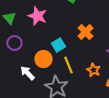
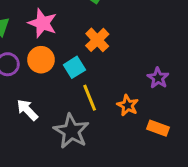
orange cross: (85, 32) -> (97, 40), moved
orange circle: (43, 59) -> (41, 60), moved

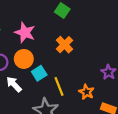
cyan square: (74, 67) -> (39, 73), moved
white arrow: (27, 110) -> (14, 84), moved

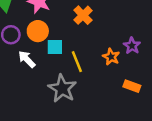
cyan square: (39, 73) -> (55, 47), turned 32
orange star: (86, 92) -> (111, 57), moved

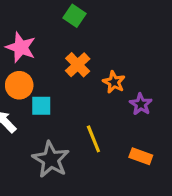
orange star: (111, 57) -> (114, 82), moved
yellow line: (77, 62) -> (93, 139), moved

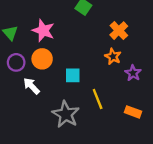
orange cross: (78, 65) -> (119, 31), moved
cyan square: (41, 106) -> (73, 75), moved

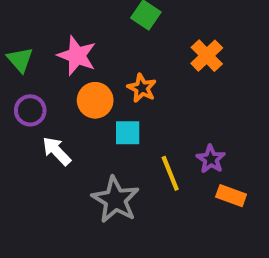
orange star: (113, 57) -> (142, 88), moved
orange circle: (42, 59) -> (95, 100), moved
purple star: (133, 73) -> (211, 159), moved

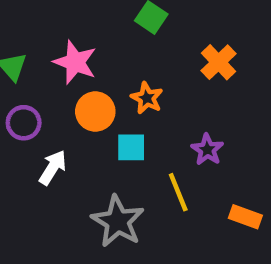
white arrow: (57, 151) -> (53, 168), turned 76
purple star: (211, 159) -> (207, 150), moved

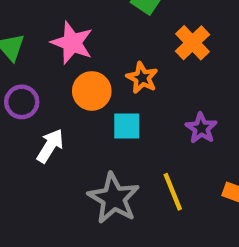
orange cross: (218, 62) -> (193, 43), moved
yellow line: (178, 192) -> (173, 192), moved

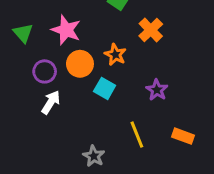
purple circle: (22, 102) -> (45, 71), moved
cyan square: (127, 126) -> (105, 88), turned 30
gray star: (114, 198) -> (94, 156), moved, size x0.6

